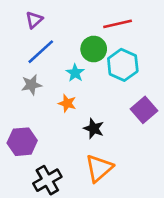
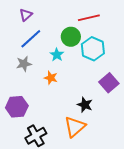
black star: (94, 128) -> (85, 105), moved

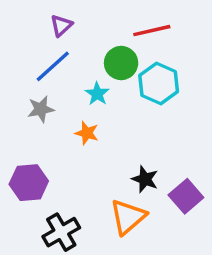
purple triangle: (26, 15) -> (61, 25), moved
purple square: (109, 83) -> (186, 196), moved

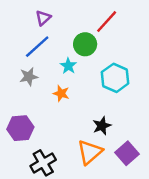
red line: (152, 31) -> (107, 22), turned -35
cyan hexagon: (159, 84) -> (115, 78), moved
black star: (145, 179) -> (102, 126), turned 30
purple square: (186, 196) -> (127, 153), moved

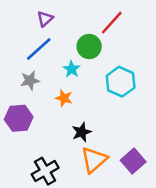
black star: (102, 126) -> (82, 132), moved
purple hexagon: (20, 128) -> (19, 118), moved

